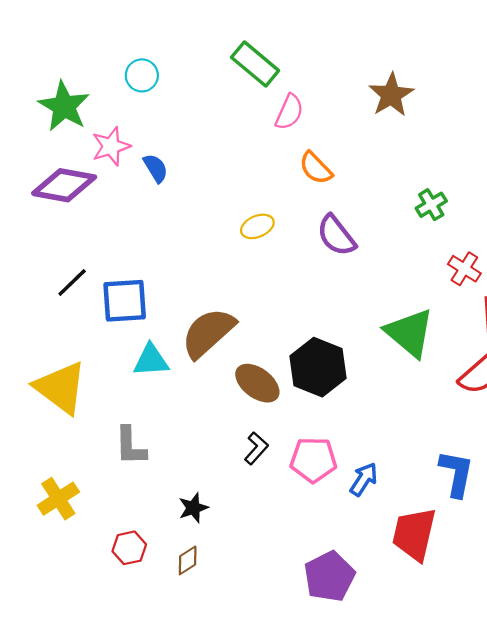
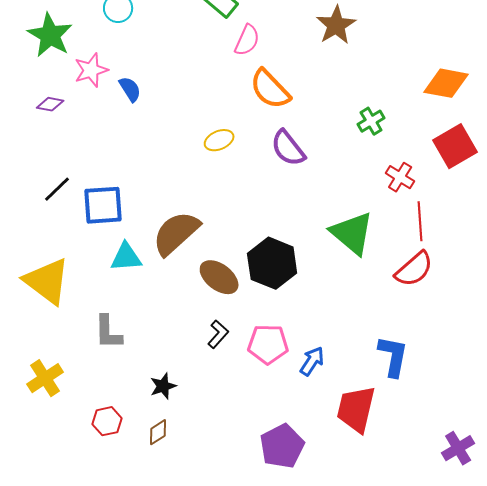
orange semicircle: (316, 168) -> (270, 89), size x1.4
purple diamond: (64, 185) -> (50, 104), size x0.5

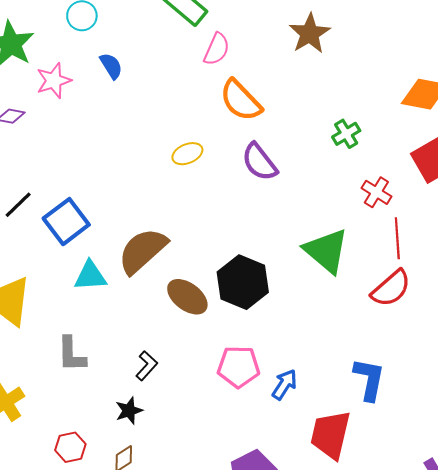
blue semicircle: (130, 89) -> (111, 66), moved
blue square: (103, 205) -> (66, 222), turned -33
black L-shape: (218, 334) -> (147, 366), moved

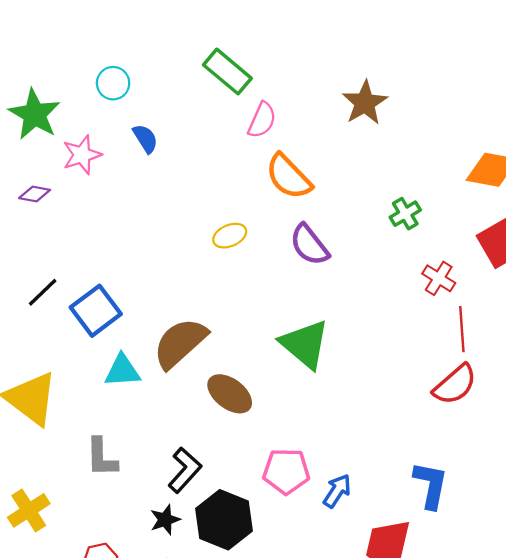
green triangle: (326, 251) -> (305, 344), moved
black hexagon: (243, 282) -> (224, 520), moved
black L-shape: (147, 366) -> (185, 470), size x1.4

